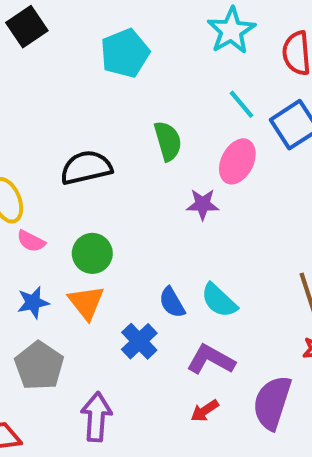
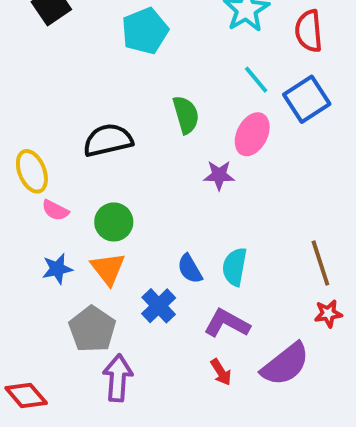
cyan semicircle: (219, 300) -> (235, 267), turned 57
gray pentagon: (39, 366) -> (92, 329), moved
purple semicircle: (272, 403) -> (285, 364), turned -146
red arrow: (205, 411) -> (221, 372), turned -88

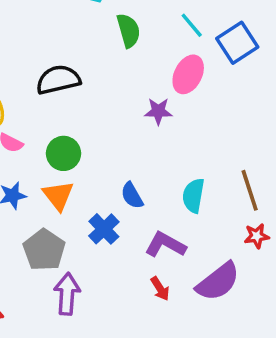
green semicircle: (186, 115) -> (128, 31), moved
cyan semicircle: (235, 267) -> (193, 196), moved

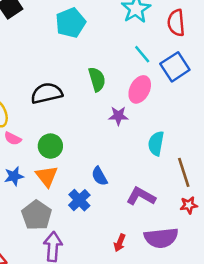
green semicircle: (128, 31) -> (97, 79), moved
cyan semicircle: (193, 196) -> (156, 143), moved
purple L-shape: (165, 245) -> (141, 196), moved
purple semicircle: (218, 282) -> (161, 238), turned 32
red arrow: (160, 289) -> (120, 243), turned 54

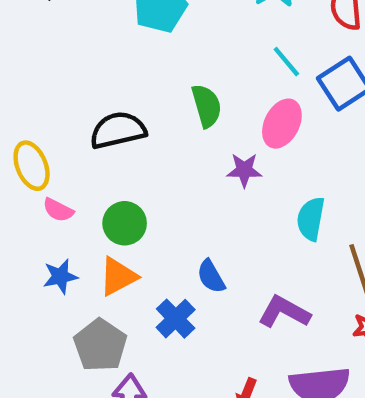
orange triangle: (47, 176) -> (118, 276), turned 40

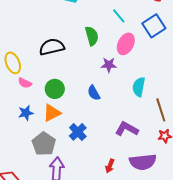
cyan line: (286, 62) -> (119, 16), moved
blue semicircle: (211, 276) -> (94, 93), moved

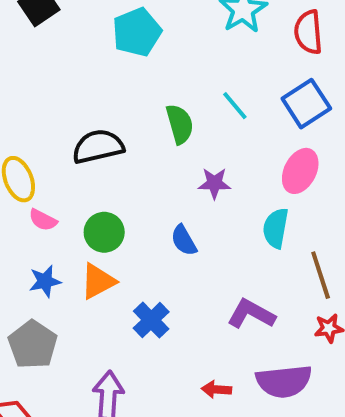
cyan line: (119, 16) -> (235, 106), moved
pink ellipse: (126, 44) -> (300, 171), moved
gray pentagon: (44, 144) -> (33, 345), moved
red arrow: (110, 166) -> (216, 389), turned 72

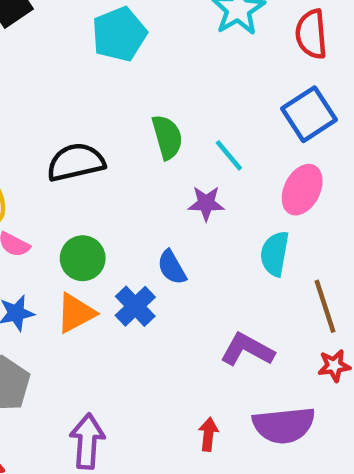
cyan line: (235, 106) -> (229, 155), moved
blue cross: (151, 320) -> (135, 306), moved
red arrow: (216, 389) -> (208, 434), turned 92

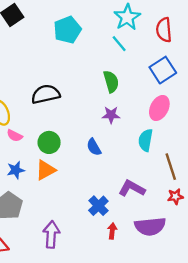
green semicircle: (167, 137) -> (111, 82), moved
cyan line: (229, 155) -> (119, 44), moved
blue cross: (135, 306) -> (98, 206), moved

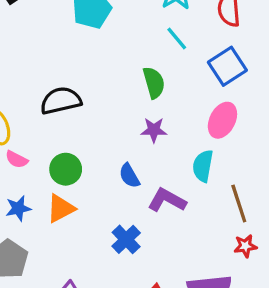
cyan line: (119, 44) -> (177, 38), moved
purple L-shape: (132, 188) -> (167, 200), moved
blue cross: (98, 206) -> (126, 239), moved

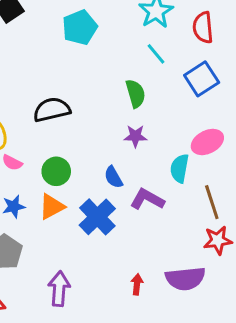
pink ellipse: (222, 120) -> (207, 142), moved, turned 36
blue cross: (126, 239) -> (97, 217), moved, size x1.4
red star: (245, 246) -> (218, 240), size x1.4

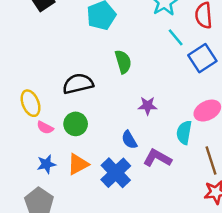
cyan line: (156, 54) -> (176, 37), moved
green semicircle: (135, 94) -> (123, 62), moved
green circle: (56, 171) -> (76, 124), moved

